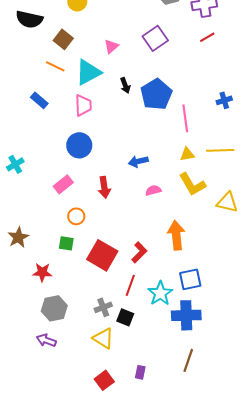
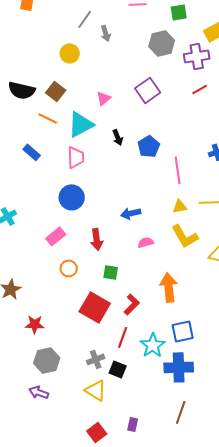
black semicircle: (29, 19) -> (22, 90), moved
blue pentagon: (156, 94) -> (149, 146), size x0.7
green square: (66, 243) -> (111, 272), moved

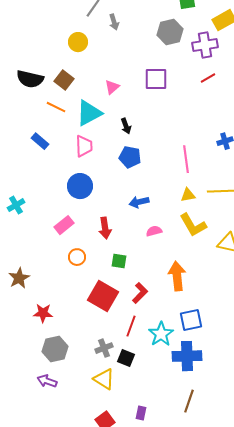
purple square: (148, 90) -> (156, 79), turned 35
blue pentagon: (149, 146) -> (130, 157), moved, turned -30

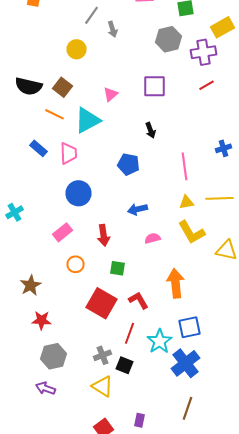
black arrow: (126, 126) -> (150, 130), moved
pink trapezoid: (84, 146) -> (68, 153), moved
brown star: (19, 278) -> (30, 285), moved
red L-shape: (140, 293) -> (138, 300), turned -75
blue cross: (187, 356) -> (186, 363), turned -36

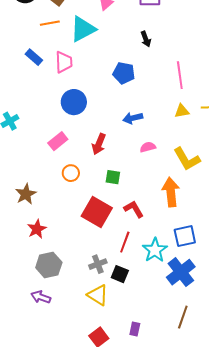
orange line: (54, 114) -> (50, 23), turned -36
yellow L-shape: (192, 232) -> (187, 159), moved
red arrow: (104, 235) -> (99, 144), turned 30
red star: (42, 320) -> (37, 229), turned -30

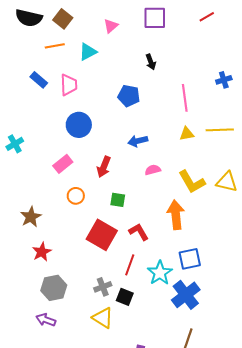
cyan triangle: (83, 29) -> (88, 52), size x0.7

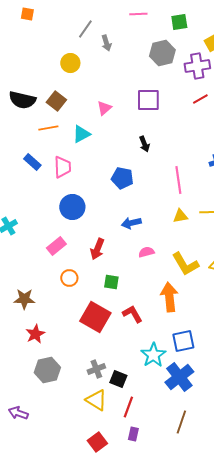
brown star: (31, 217) -> (24, 299), turned 30
red line: (130, 265) -> (128, 407), moved
purple arrow: (46, 320) -> (18, 413), moved

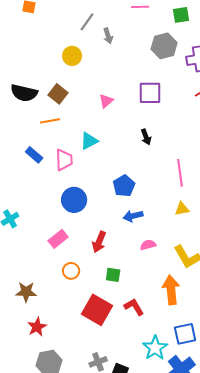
cyan triangle: (81, 134) -> (89, 141), moved
blue pentagon: (122, 178) -> (124, 186), moved, turned 30

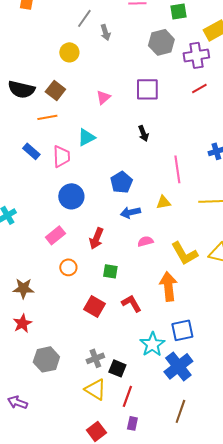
yellow triangle: (182, 209) -> (163, 202), moved
red square: (97, 310) -> (94, 306), size x0.7
red star: (37, 327) -> (22, 323), moved

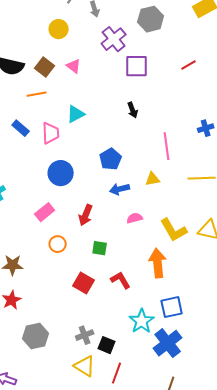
purple cross: (196, 55) -> (114, 39), moved, turned -30
pink triangle: (103, 97) -> (74, 66), moved, turned -42

